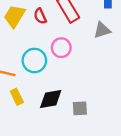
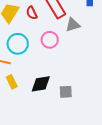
gray triangle: (102, 30) -> (73, 25), moved
cyan circle: (34, 60) -> (18, 44), moved

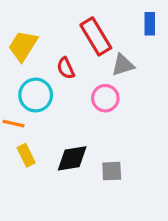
red semicircle: (32, 13) -> (66, 68), moved
pink circle: (50, 40) -> (105, 98), moved

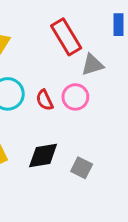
red semicircle: (66, 68) -> (45, 100), moved
gray square: (112, 171) -> (82, 168), turned 30

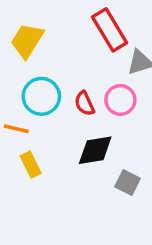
black diamond: (43, 155) -> (95, 150), moved

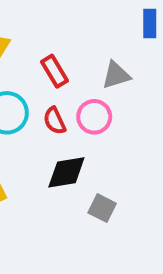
red rectangle: (110, 30) -> (55, 71), moved, size x0.7

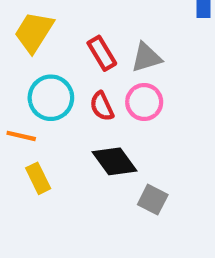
gray triangle: (116, 75) -> (146, 57), moved
black diamond: (66, 172) -> (114, 161), turned 63

